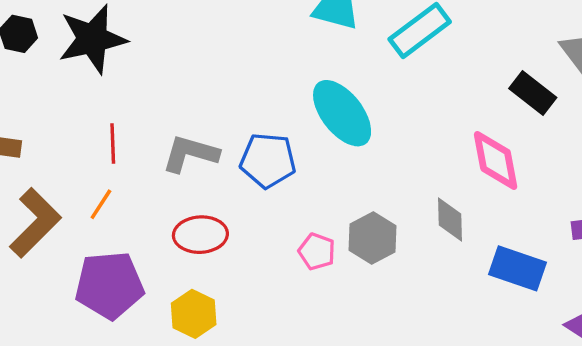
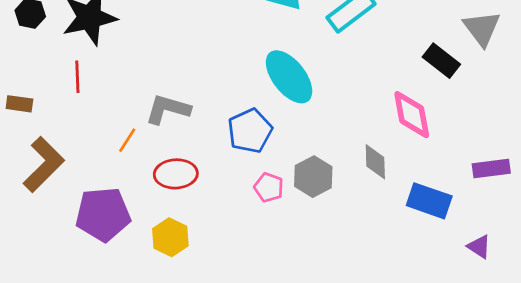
red line: (113, 144) -> (77, 77), moved
blue pentagon: (268, 160) -> (250, 131), moved, turned -30
orange line: (101, 204) -> (127, 140), moved

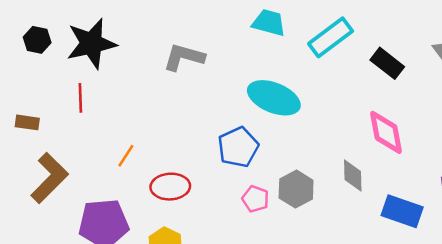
black rectangle: (441, 61) -> (387, 63), moved
cyan ellipse: (289, 77) -> (274, 98), turned -30
gray L-shape: (168, 109) -> (184, 57), moved

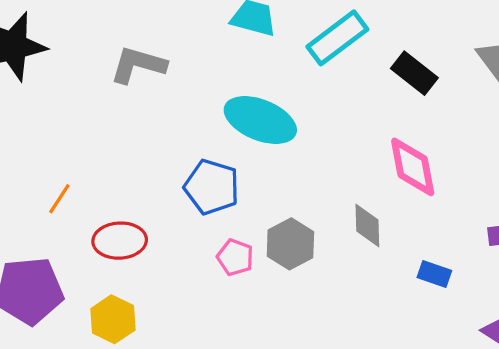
blue pentagon: (238, 147) -> (212, 187), turned -30
blue rectangle: (402, 211) -> (434, 274), size x0.6

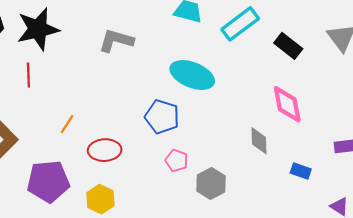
gray hexagon: (290, 244) -> (211, 183), moved

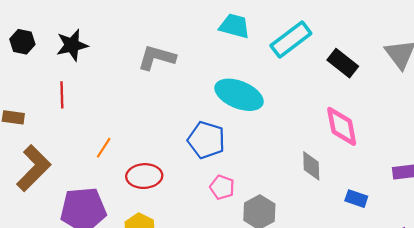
black star: (38, 29) -> (72, 45), size x0.7

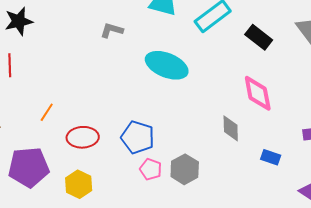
gray L-shape: (157, 58) -> (112, 30), moved, size x0.7
blue pentagon: (206, 140) -> (138, 137), moved
pink pentagon: (222, 187) -> (151, 169), moved

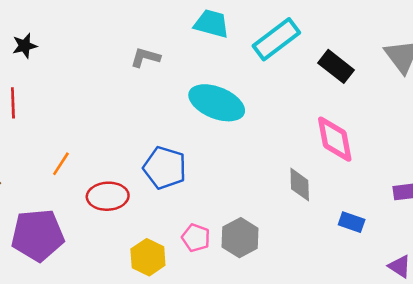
black star: (19, 21) -> (25, 46), size x0.7
blue pentagon: (138, 137) -> (165, 168), moved
yellow hexagon: (79, 184) -> (148, 257), moved

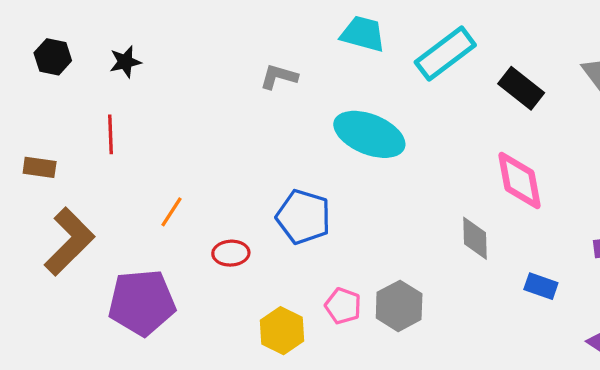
red ellipse: (108, 196) -> (231, 253), size x0.7

